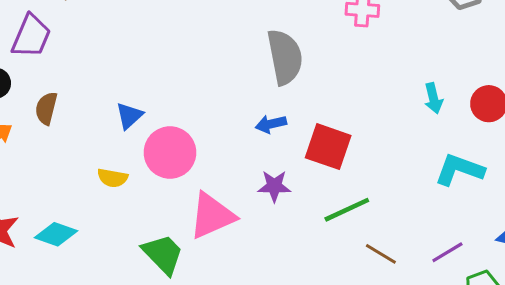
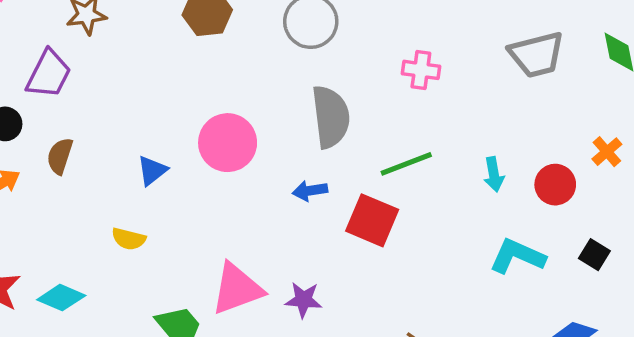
pink circle: (170, 153) -> (228, 143), moved
purple star: (274, 186) -> (304, 300), moved
green line: (347, 210) -> (406, 164), moved

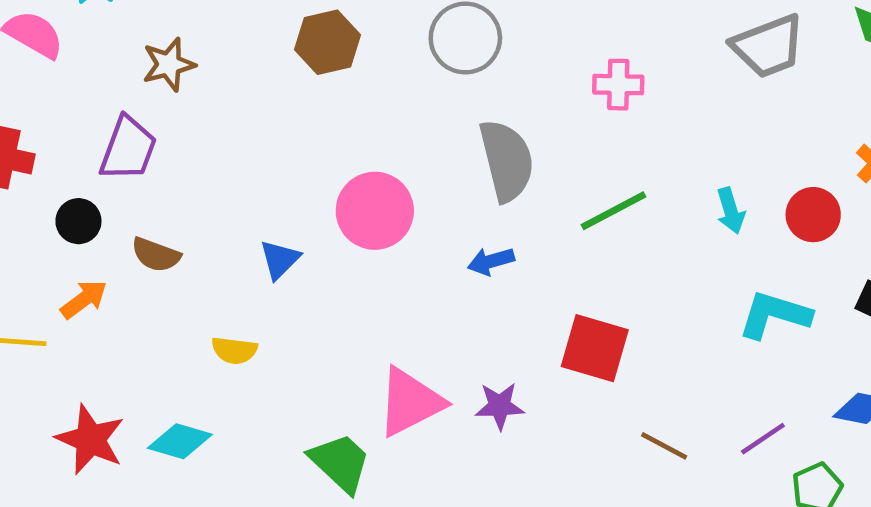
brown semicircle: (60, 156) -> (156, 255), turned -81
red square: (372, 220) -> (595, 348), moved
yellow semicircle: (129, 239) -> (234, 350), moved

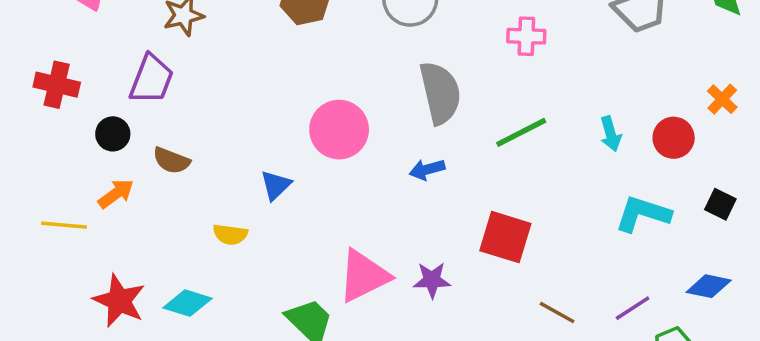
blue triangle: (280, 259) -> (276, 185), moved

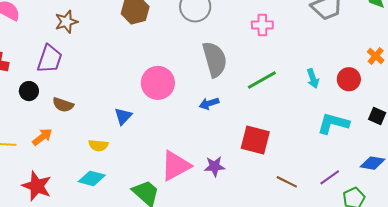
orange arrow: (116, 194) -> (42, 137), moved
cyan diamond: (187, 303) -> (92, 178), moved

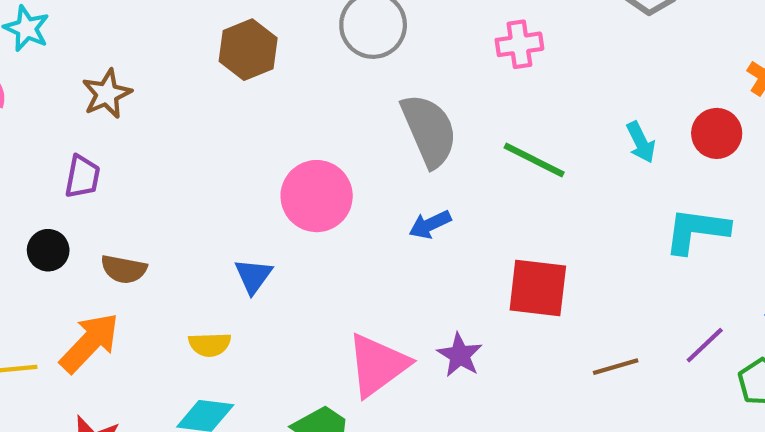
purple trapezoid: (50, 59) -> (82, 177), size x0.7
green line: (262, 80) -> (534, 160), turned 64
orange arrow: (42, 137) -> (89, 343), size x1.5
purple star: (215, 166) -> (460, 355), turned -30
brown line: (287, 182) -> (616, 367), turned -35

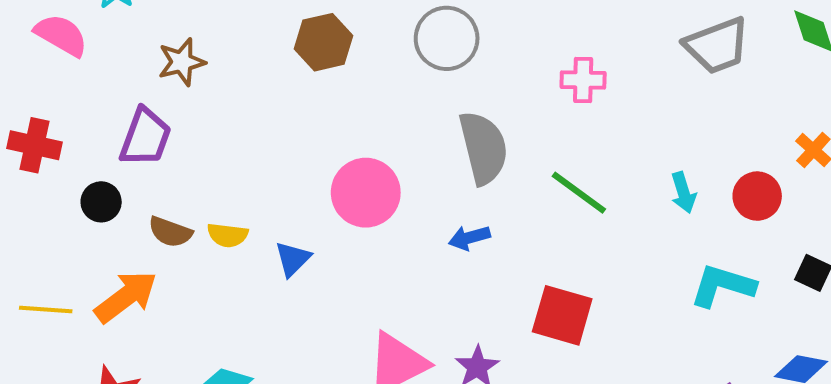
purple trapezoid: (82, 177) -> (145, 137), size x1.4
yellow semicircle: (210, 344) -> (228, 235), moved

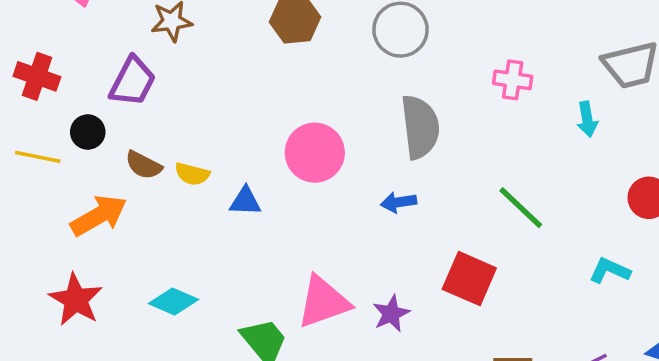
green line: (579, 193) -> (521, 208), moved
cyan arrow: (683, 193) -> (587, 119), moved
blue triangle: (293, 259) -> (245, 201), turned 40
cyan L-shape: (723, 286) -> (610, 271), size x0.7
yellow line: (46, 309) -> (38, 157), moved

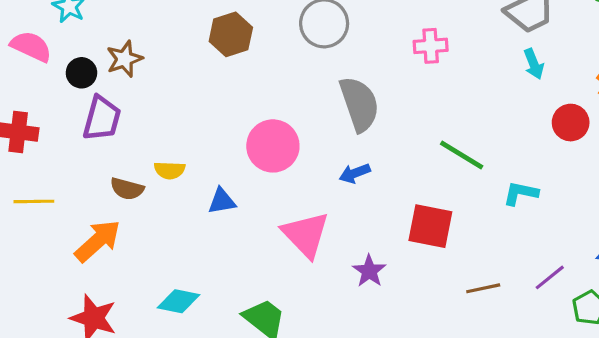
cyan arrow: (587, 119) -> (534, 64), moved
black circle: (88, 132) -> (81, 73), moved
yellow semicircle: (192, 174) -> (170, 170), moved
cyan L-shape: (610, 271) -> (521, 193), moved
pink triangle: (323, 302) -> (306, 235), moved, turned -42

